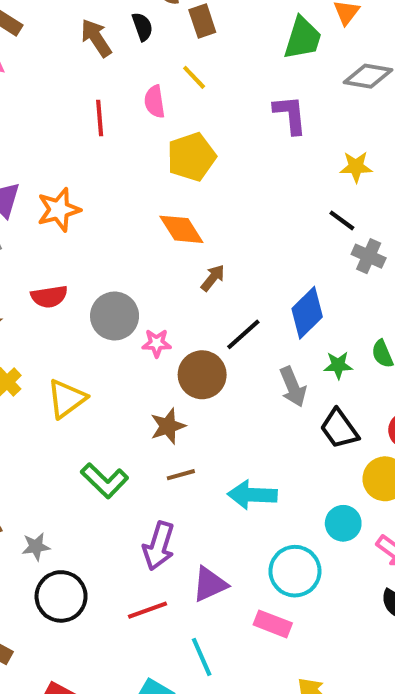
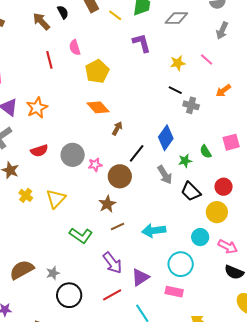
yellow line: (194, 77) -> (115, 15), moved
purple arrow: (159, 546) -> (112, 263), turned -45

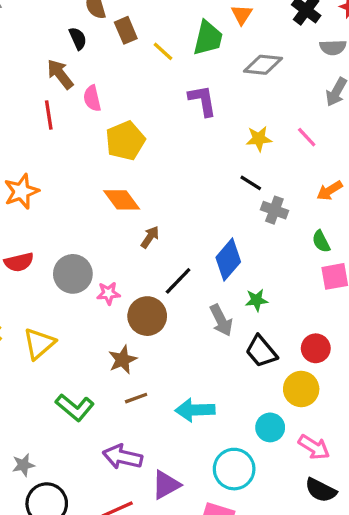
brown arrow: (41, 21) -> (60, 74), moved
green semicircle: (206, 152) -> (321, 241), moved
purple arrow: (112, 263) -> (122, 457), turned 135

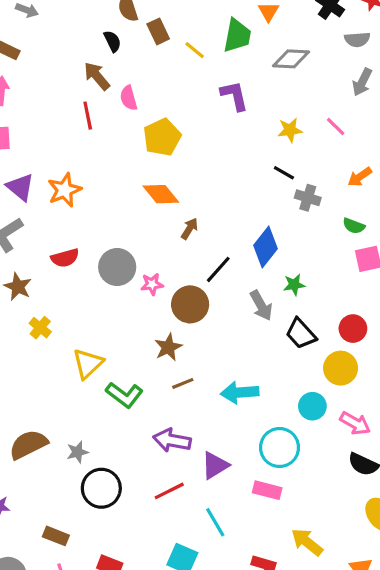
green semicircle: (321, 241) -> (354, 226), turned -40
yellow triangle: (39, 344) -> (88, 364), moved

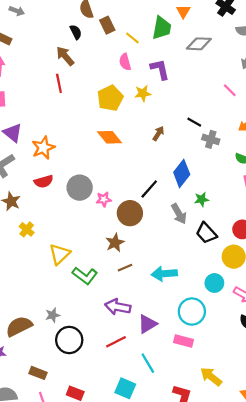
pink semicircle: (129, 98) -> (125, 62), moved
yellow star: (290, 130) -> (143, 93), moved
orange star: (65, 190) -> (43, 148), moved
brown arrow: (190, 229) -> (158, 133), moved
brown semicircle: (28, 445) -> (19, 326), moved

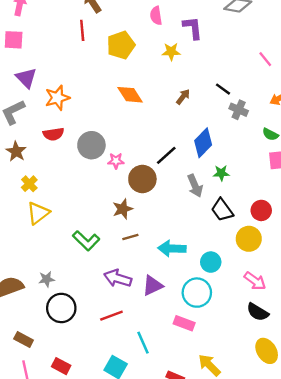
yellow pentagon: (110, 98) -> (121, 45), moved
yellow triangle: (60, 254) -> (38, 213), moved
cyan circle: (214, 283) -> (211, 262), moved
purple triangle: (147, 324) -> (153, 286), moved

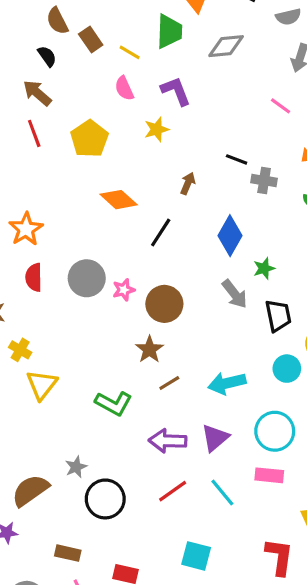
red semicircle: (53, 134) -> (34, 277), turned 114
black line: (166, 155) -> (161, 233), moved
black trapezoid: (222, 210) -> (278, 316), turned -140
cyan circle: (211, 262) -> (287, 369), moved
cyan line: (143, 343) -> (222, 493), moved

